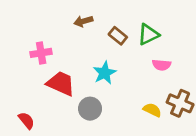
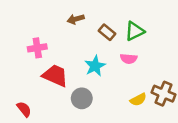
pink semicircle: (162, 65) -> (129, 59), moved
yellow semicircle: (152, 110) -> (138, 100), turned 126

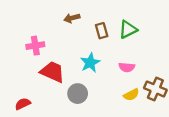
brown rectangle: (107, 32) -> (102, 31), turned 35
pink semicircle: (129, 59) -> (127, 67), moved
red semicircle: (24, 109) -> (23, 104), turned -77

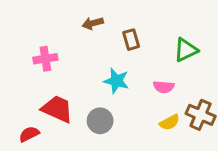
green triangle: (128, 30) -> (186, 50), moved
cyan star: (90, 63) -> (116, 81), turned -30
red trapezoid: (52, 72) -> (57, 109), moved

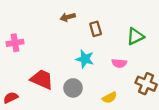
pink cross: (45, 59) -> (15, 43), moved
yellow semicircle: (170, 122) -> (110, 98), moved
red semicircle: (29, 134) -> (11, 98), moved

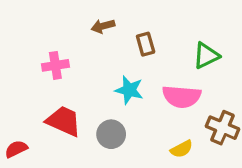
pink cross: (15, 43) -> (55, 65), moved
pink semicircle: (119, 63) -> (182, 97), size x1.6
yellow semicircle: (110, 98) -> (182, 149), moved

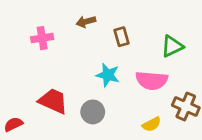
pink cross: (55, 65) -> (42, 38), moved

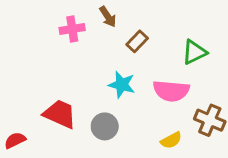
brown arrow: (86, 22) -> (108, 17), moved, turned -108
brown rectangle: (121, 37) -> (137, 41), turned 60
pink cross: (42, 38) -> (72, 29), moved

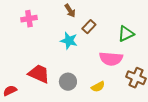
pink cross: (72, 29) -> (29, 19), moved
cyan star: (122, 85) -> (69, 41), moved
yellow semicircle: (171, 140) -> (98, 87), moved

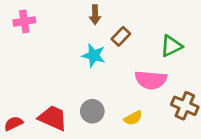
brown arrow: (70, 11) -> (95, 15), turned 32
pink cross: (29, 19) -> (24, 21), moved
red trapezoid: (39, 74) -> (53, 118), moved

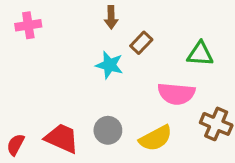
green triangle: (171, 46) -> (200, 54), turned 30
yellow semicircle: (133, 118) -> (156, 138), size x1.5
red semicircle: (13, 123) -> (16, 145), turned -36

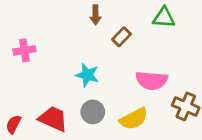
pink cross: (28, 25) -> (24, 50), moved
green triangle: (200, 54) -> (164, 18), moved
cyan star: (109, 65) -> (87, 75), moved

